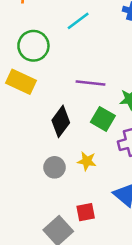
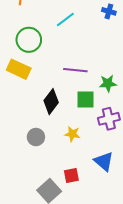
green square: (103, 119) -> (86, 100), turned -30
gray circle: (55, 167) -> (36, 137), moved

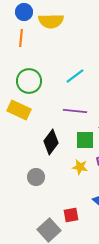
cyan line: (65, 20) -> (75, 76), moved
yellow star: (72, 134) -> (80, 167), moved

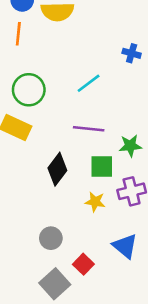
gray circle: (36, 177) -> (51, 238), moved
red square: (71, 215) -> (83, 264), turned -35

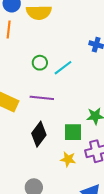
green circle: (29, 90) -> (40, 63), moved, size x0.6
purple line: (89, 129) -> (42, 98), moved

